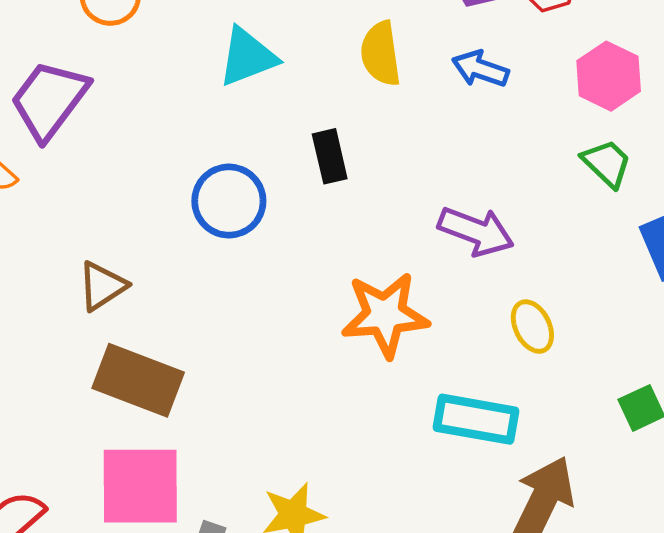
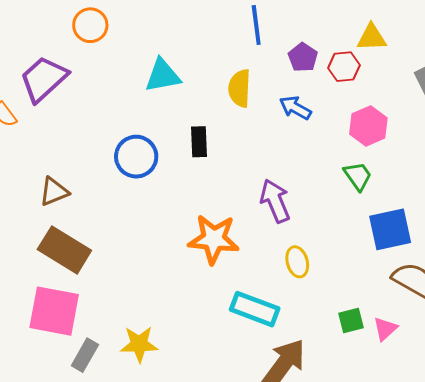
purple arrow: (476, 231) -> (275, 201), turned -144

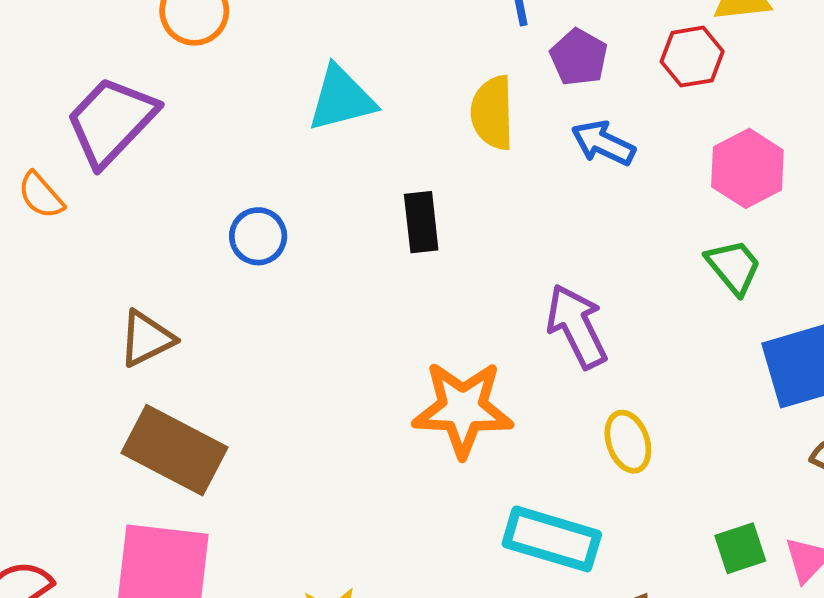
purple pentagon: (303, 57) -> (579, 57), moved
blue circle: (136, 157) -> (258, 236), moved, size x0.7

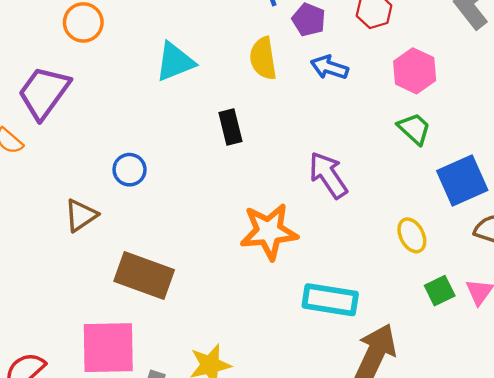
blue circle: (258, 236) -> (130, 170), moved
yellow ellipse: (628, 442) -> (412, 235), moved
brown rectangle: (175, 450) -> (144, 275), moved

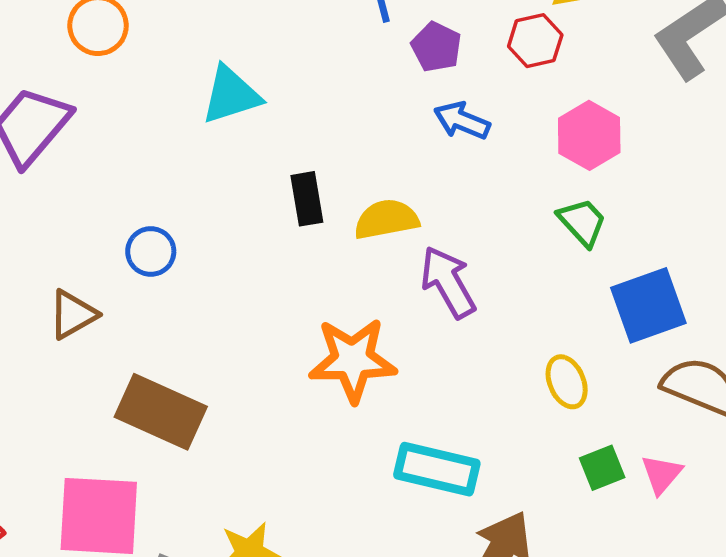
yellow semicircle: (263, 58) -> (386, 219), moved, turned 84

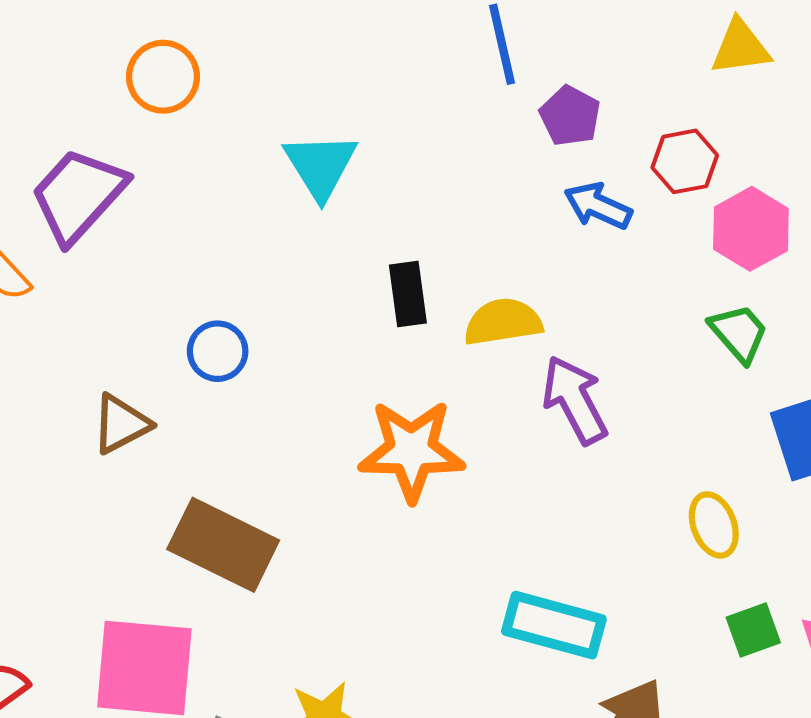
red hexagon: (535, 41) -> (685, 161), moved
cyan triangle: (231, 95) -> (320, 166), turned -46
orange star: (353, 360) -> (412, 450), moved

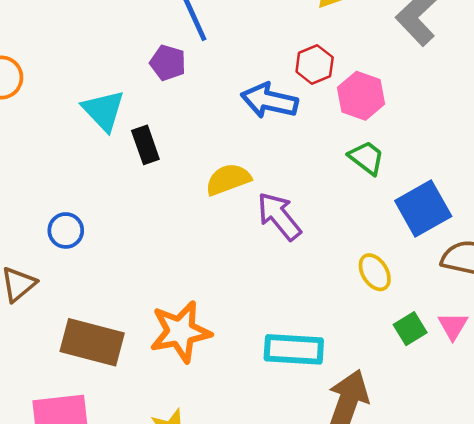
purple pentagon: (570, 116) -> (168, 63), moved
blue arrow: (598, 206) -> (269, 101), size x1.4
black rectangle: (408, 294) -> (145, 145), moved
orange star: (412, 450) -> (180, 332), moved

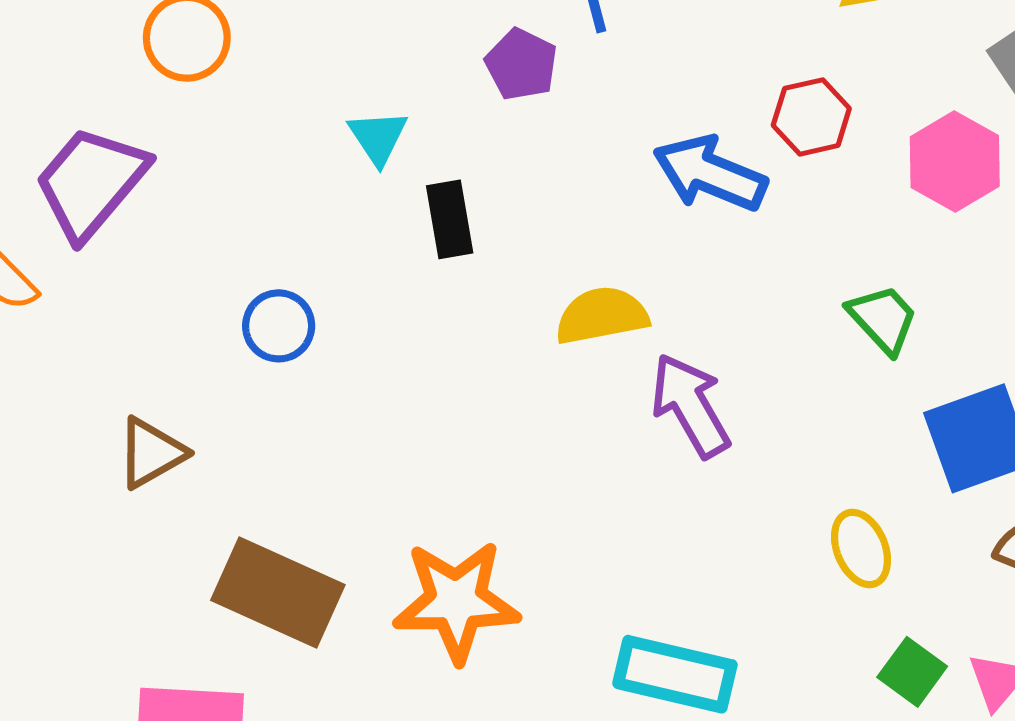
pink hexagon: (361, 96) -> (955, 161), moved
cyan triangle: (103, 110) -> (378, 137), size x0.7
blue circle: (66, 230) -> (279, 326), moved
green square: (410, 329) -> (912, 672), turned -32

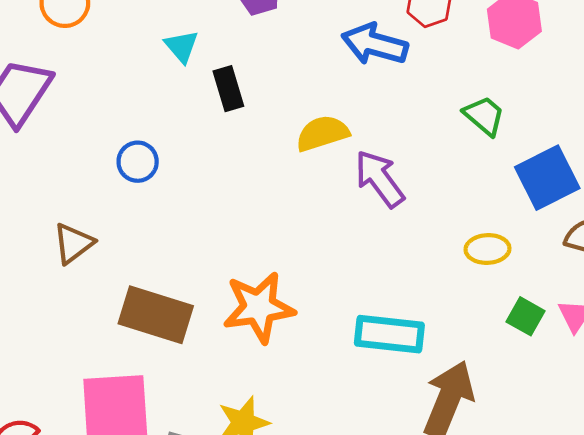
yellow ellipse: (861, 548) -> (488, 249), turned -63

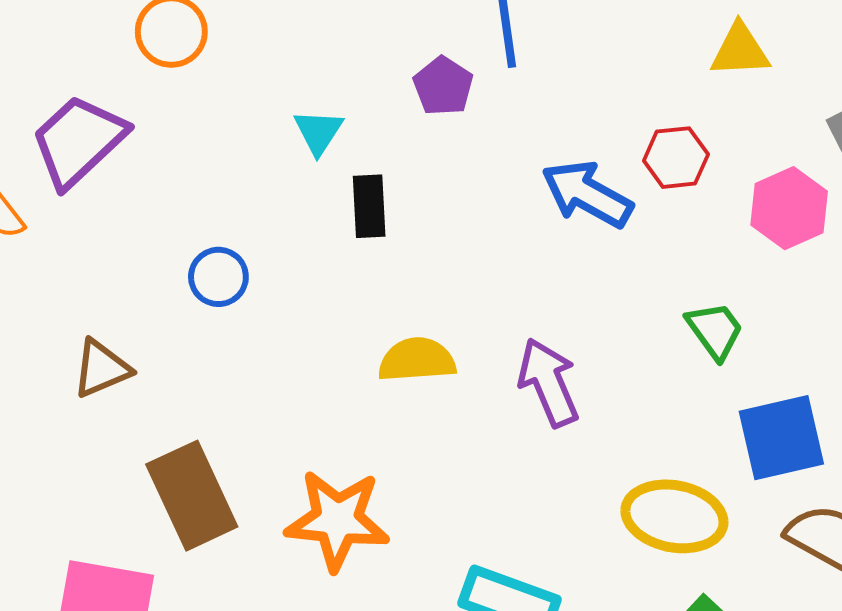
yellow semicircle: (322, 133) -> (417, 360), moved
yellow ellipse: (488, 249) -> (674, 516), size x1.6
brown rectangle: (156, 315) -> (192, 496), turned 34

